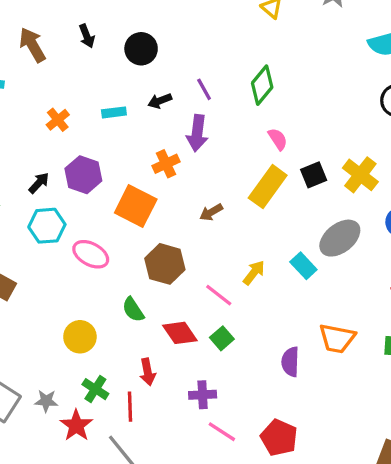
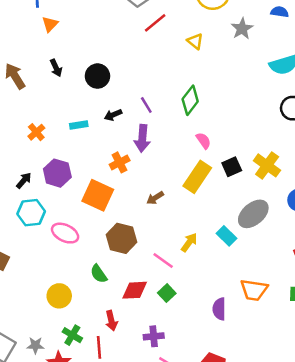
red diamond: (180, 333) -> (135, 290), turned -56

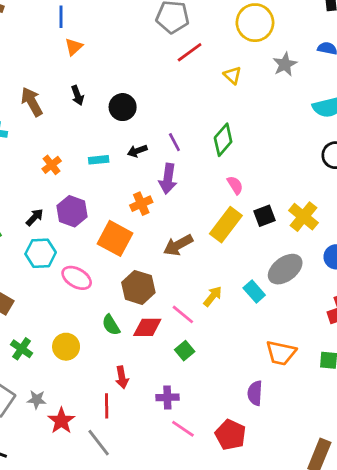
brown arrow: (155, 198) -> (178, 245), size x1.5
red diamond: (135, 290) -> (147, 327), moved
purple semicircle: (219, 309) -> (255, 393), moved
green cross: (72, 335) -> (22, 349), moved

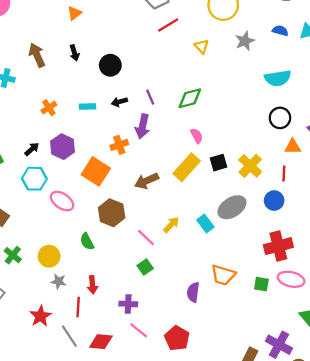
green diamond: (223, 140) -> (190, 98), turned 30
red diamond: (147, 327) -> (101, 342), moved
purple semicircle: (255, 393) -> (193, 292), moved
gray star: (37, 400) -> (59, 281), moved

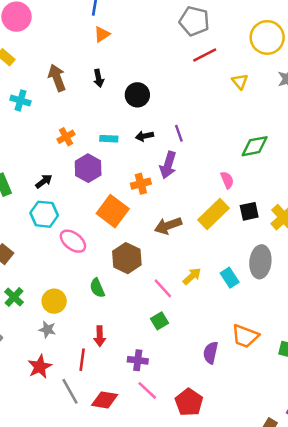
green diamond: (190, 98) -> (255, 146), moved
purple hexagon: (63, 147) -> (88, 168), moved
gray ellipse: (232, 207) -> (260, 262), turned -56
gray star: (59, 281) -> (47, 330), moved

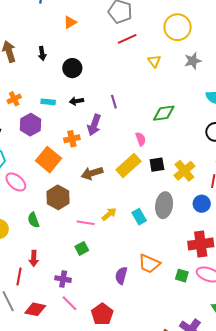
orange triangle: (102, 34) -> (70, 22), moved
purple line: (179, 133) -> (114, 102), moved
pink line: (163, 288) -> (86, 223), turned -42

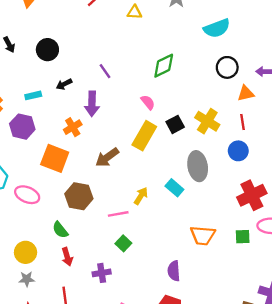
yellow triangle: (154, 61) -> (134, 12), turned -32
red arrow: (34, 258) -> (67, 257), moved
purple semicircle: (121, 276) -> (174, 271), moved
purple cross: (63, 279) -> (102, 273), moved

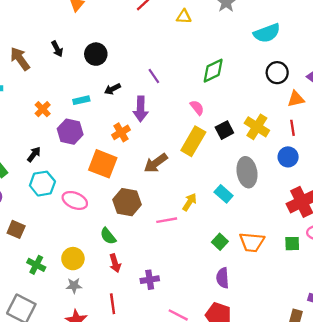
green square: (123, 243) -> (220, 242), moved

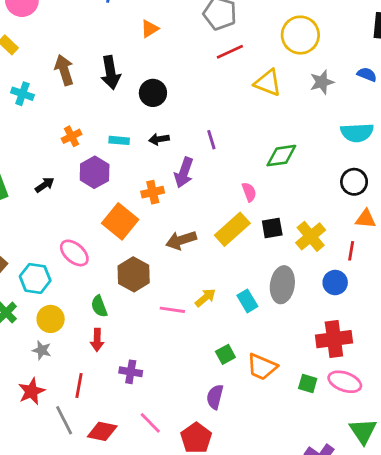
yellow triangle: (184, 17) -> (268, 83), size x1.5
black arrow: (57, 49) -> (111, 73), size x1.6
cyan hexagon: (42, 184) -> (35, 278), moved

